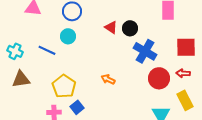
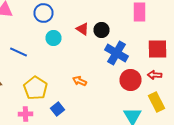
cyan circle: (68, 36) -> (54, 38), moved
blue square: (77, 107) -> (58, 109), moved

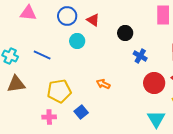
red triangle: (82, 29) -> (93, 20), moved
blue cross: (116, 53) -> (140, 56), size x0.6
yellow pentagon: (36, 88) -> (59, 91), turned 30

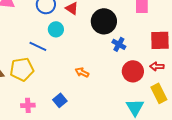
black circle: (125, 33) -> (104, 21), size x1.6
blue line: (42, 55) -> (38, 46), moved
yellow pentagon: (59, 91) -> (22, 69), moved

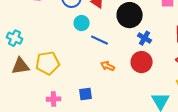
blue line: (38, 46) -> (100, 40), moved
red circle: (133, 71) -> (142, 62), moved
blue square: (60, 100) -> (86, 94), turned 32

